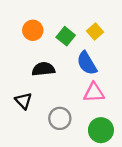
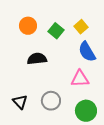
blue semicircle: (87, 63) -> (87, 52), moved
black triangle: (23, 101) -> (20, 102), moved

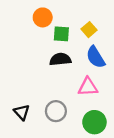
orange circle: (28, 26) -> (43, 17), moved
green square: (56, 31) -> (61, 34), turned -35
black semicircle: (37, 59) -> (60, 59), moved

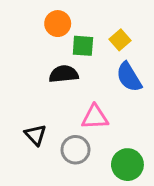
black semicircle: (60, 59) -> (64, 74), moved
pink triangle: (88, 87) -> (95, 117), moved
black triangle: (22, 112) -> (35, 135), moved

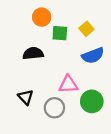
black semicircle: (64, 74) -> (33, 53), moved
blue semicircle: (129, 77) -> (93, 55), turned -80
green circle: (127, 165) -> (92, 101), moved

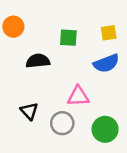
orange circle: (42, 17) -> (13, 27), moved
yellow square: (86, 29) -> (109, 33), moved, turned 32
green circle: (92, 101) -> (105, 129), moved

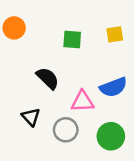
black semicircle: (38, 61) -> (48, 78), moved, turned 50
blue semicircle: (106, 63) -> (113, 87), moved

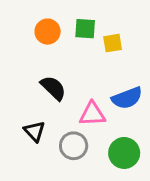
orange circle: (14, 28) -> (48, 32), moved
yellow square: (115, 34) -> (113, 43), moved
green square: (72, 40) -> (85, 29), moved

